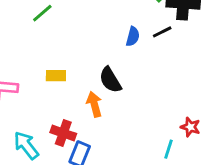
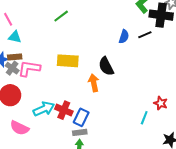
yellow rectangle: (56, 76) -> (68, 61), size x1.5
red cross: (63, 133) -> (64, 110), moved
cyan arrow: (26, 145) -> (44, 109), turned 100

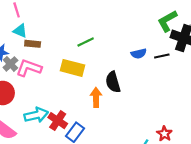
green line: (61, 16) -> (86, 42), moved
blue semicircle: (124, 37) -> (139, 54), turned 48
brown rectangle: (15, 57) -> (33, 44), moved

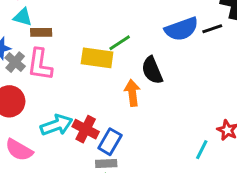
green line: (86, 42) -> (120, 43), moved
blue semicircle: (139, 54) -> (182, 29), size x1.6
pink L-shape: (29, 68) -> (40, 64), turned -95

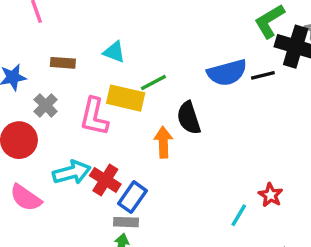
cyan triangle: (23, 17) -> (114, 52), moved
gray cross: (15, 62) -> (46, 105), moved
pink L-shape: (40, 64) -> (94, 117), moved

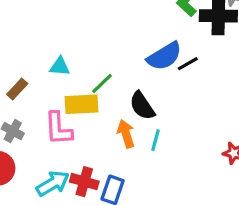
brown rectangle: (63, 63) -> (17, 89), turned -35
black line: (263, 75) -> (188, 64), moved
cyan line: (239, 215) -> (155, 140), moved

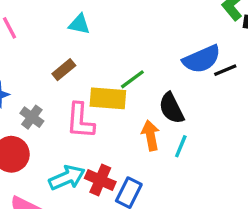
cyan triangle: (60, 66) -> (79, 24), moved
brown rectangle: (17, 89) -> (64, 70), moved

